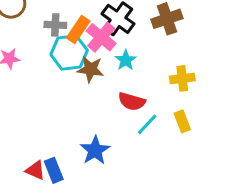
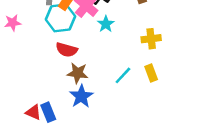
brown star: (90, 69) -> (78, 73), moved
red semicircle: (132, 101) -> (67, 50), moved

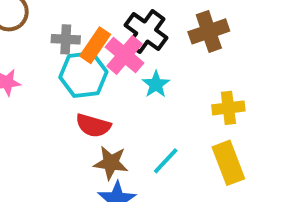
yellow rectangle: (151, 73) -> (228, 163), size x1.5
cyan line: (123, 75) -> (166, 161), moved

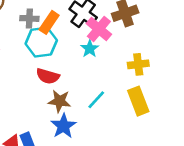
pink cross: (125, 55) -> (99, 29), moved

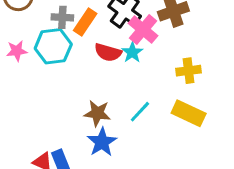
cyan hexagon: (41, 42) -> (53, 46), moved
red semicircle: (48, 76) -> (108, 52), moved
yellow rectangle: (138, 101) -> (189, 113), turned -44

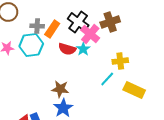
cyan line: (140, 112) -> (107, 79), moved
yellow rectangle: (189, 113) -> (134, 90), moved

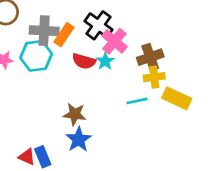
brown cross: (110, 22) -> (150, 57), moved
gray cross: (37, 26) -> (44, 31), size x1.5
cyan line: (107, 79) -> (137, 101), turned 35
yellow rectangle: (134, 90) -> (177, 98), moved

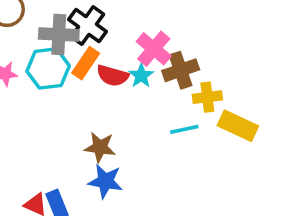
black cross: (98, 25) -> (87, 25), moved
orange rectangle: (64, 35) -> (86, 63), moved
brown cross: (150, 57) -> (181, 70), moved
blue star: (79, 139) -> (105, 181), turned -30

